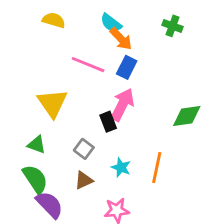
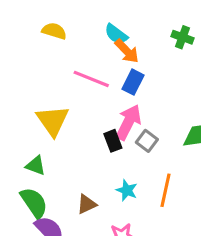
gray square: (84, 149) -> (147, 141), moved

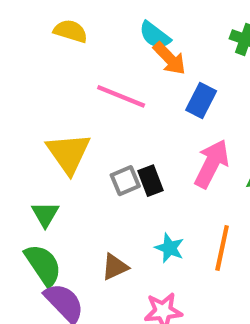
blue rectangle: (133, 82) -> (201, 101), moved
pink arrow: (128, 122) -> (212, 164), moved
gray square: (147, 141) -> (125, 181), moved, turned 30
green triangle: (36, 166) -> (45, 214), turned 40

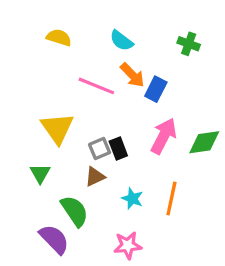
orange arrow: (169, 58) -> (132, 75), moved
green semicircle: (43, 265) -> (75, 211), moved
brown triangle: (115, 267) -> (95, 177), moved

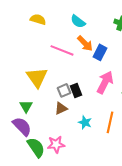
green semicircle: (75, 211) -> (36, 147), moved
purple semicircle: (54, 239) -> (22, 126), moved
pink star: (128, 245) -> (56, 144), moved

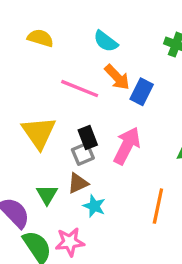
pink arrow: (105, 82) -> (127, 146), moved
black rectangle: (76, 90) -> (88, 138), moved
green triangle: (26, 106) -> (47, 195), moved
cyan star: (85, 122) -> (94, 206), moved

